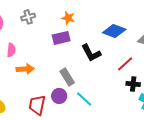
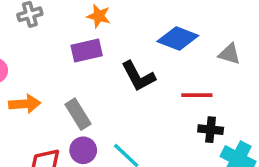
red line: (125, 64) -> (197, 95), turned 42
gray rectangle: (67, 77) -> (78, 114), moved

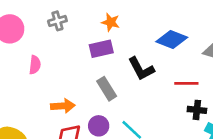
orange arrow: (25, 104) -> (63, 106), moved
gray rectangle: (78, 114) -> (107, 89), moved

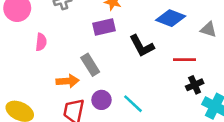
gray rectangle: (107, 89) -> (90, 65), moved
black cross: (197, 110) -> (195, 85), turned -30

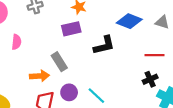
gray triangle: (208, 29) -> (162, 22), moved
black L-shape: (142, 46) -> (104, 45), turned -75
red line: (185, 60) -> (155, 55), moved

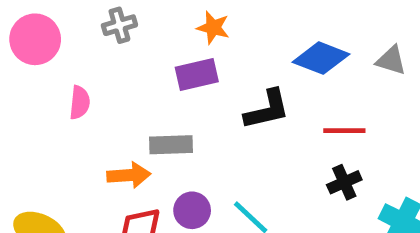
red line: (155, 55) -> (344, 131), moved
gray rectangle: (59, 62) -> (171, 145), turned -60
black cross: (150, 79) -> (344, 182), moved

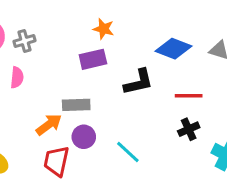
gray cross: (119, 25) -> (25, 41), moved
orange arrow: (129, 175) -> (49, 125), turned -32
purple circle: (192, 210) -> (84, 137), moved

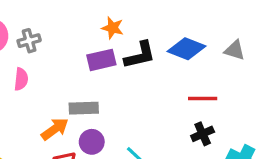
black L-shape: (139, 82) -> (140, 55), moved

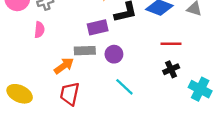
purple rectangle: (101, 60) -> (98, 27), moved
purple circle: (92, 142) -> (114, 54), moved

